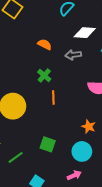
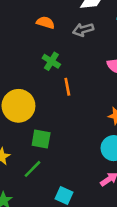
green square: (48, 144) -> (41, 139), moved

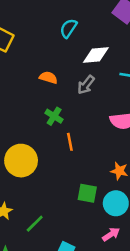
gray arrow: (83, 30) -> (86, 85), turned -36
green square: (41, 139) -> (87, 193), moved

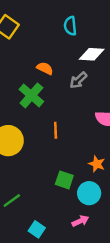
cyan semicircle: (68, 28) -> (70, 26), turned -48
green cross: (54, 116) -> (31, 95), moved, size x1.5

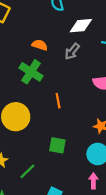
green square: (64, 180) -> (57, 145), moved
pink arrow: (80, 221) -> (93, 181), turned -56

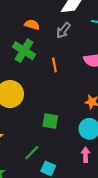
orange line: (58, 101) -> (54, 65), moved
green line: (27, 171) -> (32, 153), moved

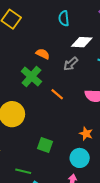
orange line: (54, 65) -> (57, 94), turned -48
green line: (32, 153) -> (23, 171), turned 49

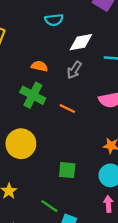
cyan semicircle: (64, 18) -> (54, 20), turned -77
green line: (23, 171) -> (49, 206), turned 35

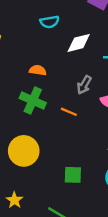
gray arrow: (74, 70) -> (84, 85), moved

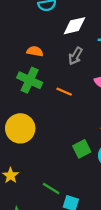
gray arrow: (84, 85) -> (75, 56), moved
green square: (73, 175) -> (82, 149), moved, turned -30

